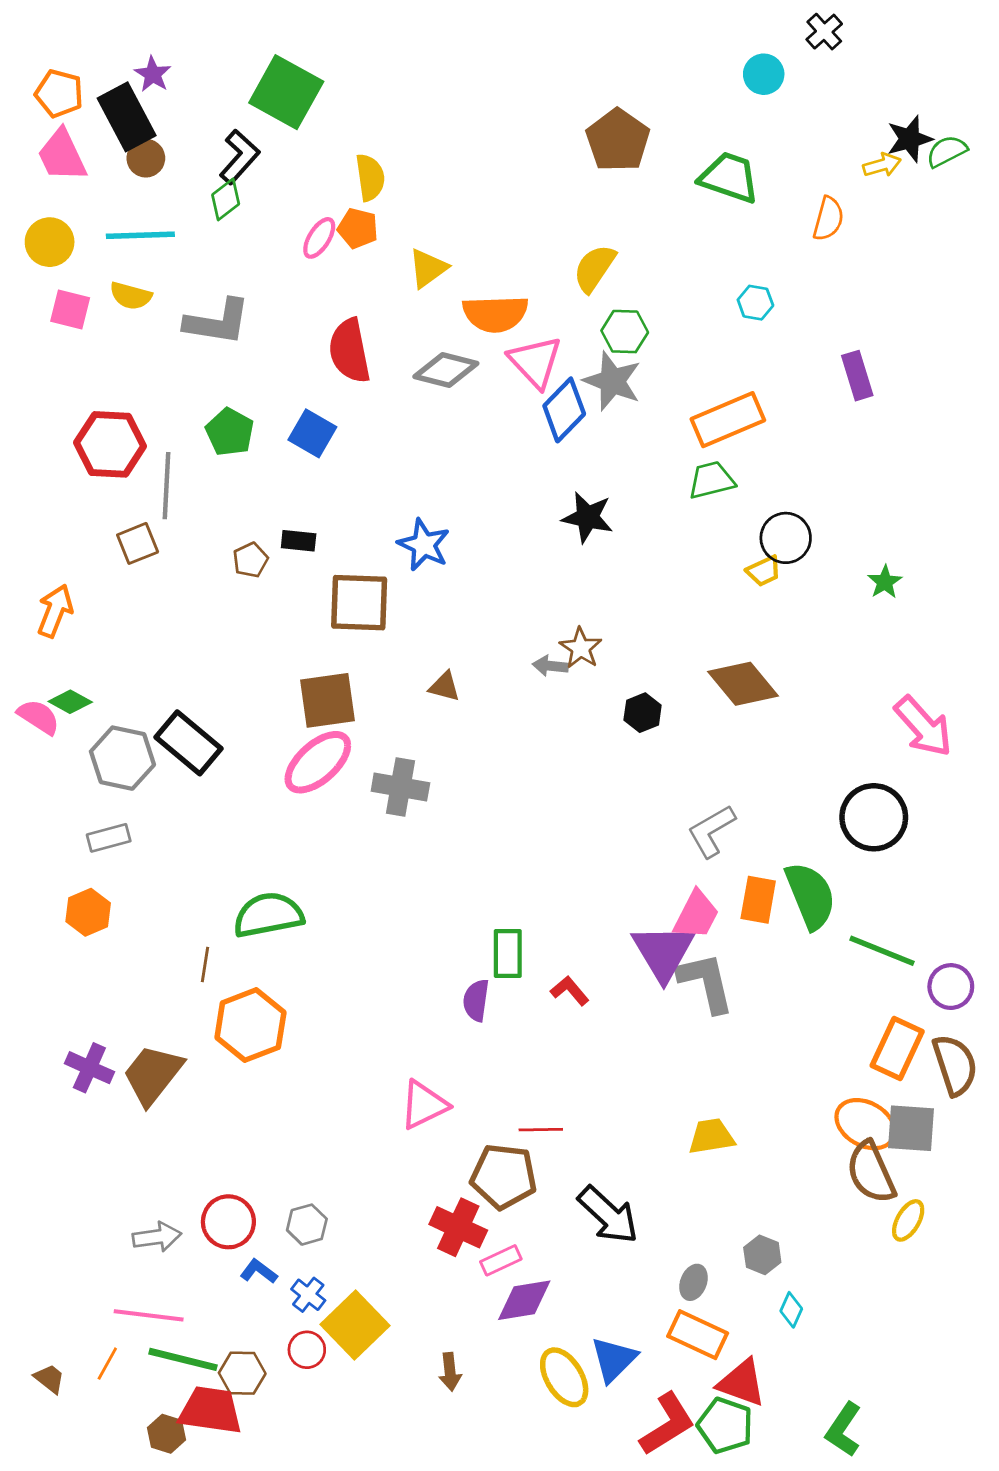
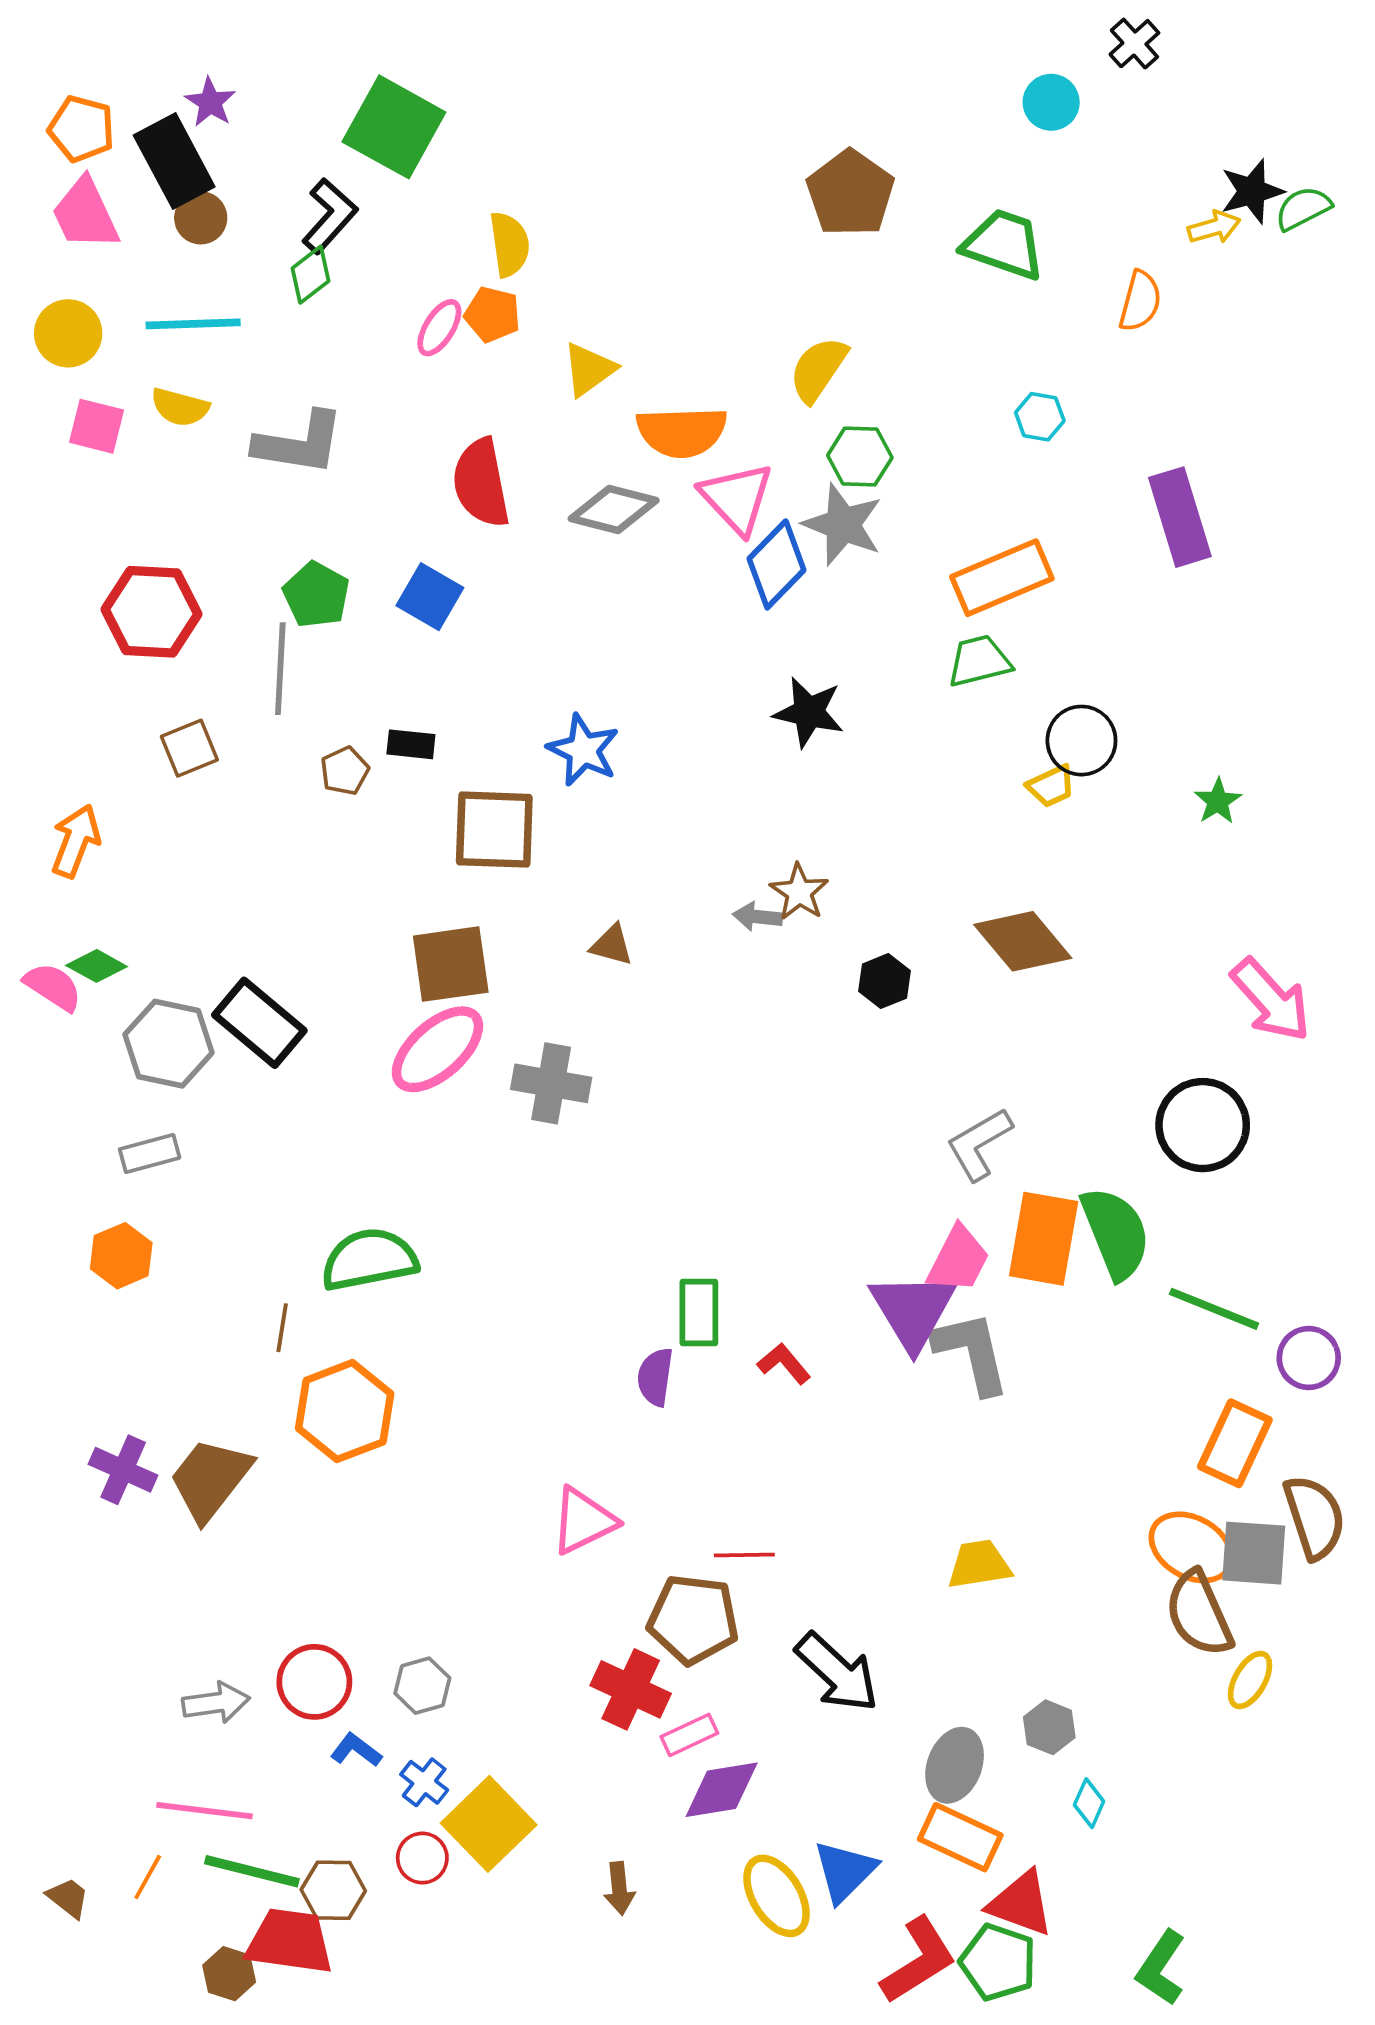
purple rectangle: (857, 376) -> (1180, 517), size x1.4
gray line: (166, 486) -> (280, 669), moved
orange rectangle: (758, 900) -> (1044, 1239), size x1.4
brown semicircle: (955, 1065) -> (1314, 1517), moved
gray ellipse: (694, 1282) -> (955, 1765), size x1.5

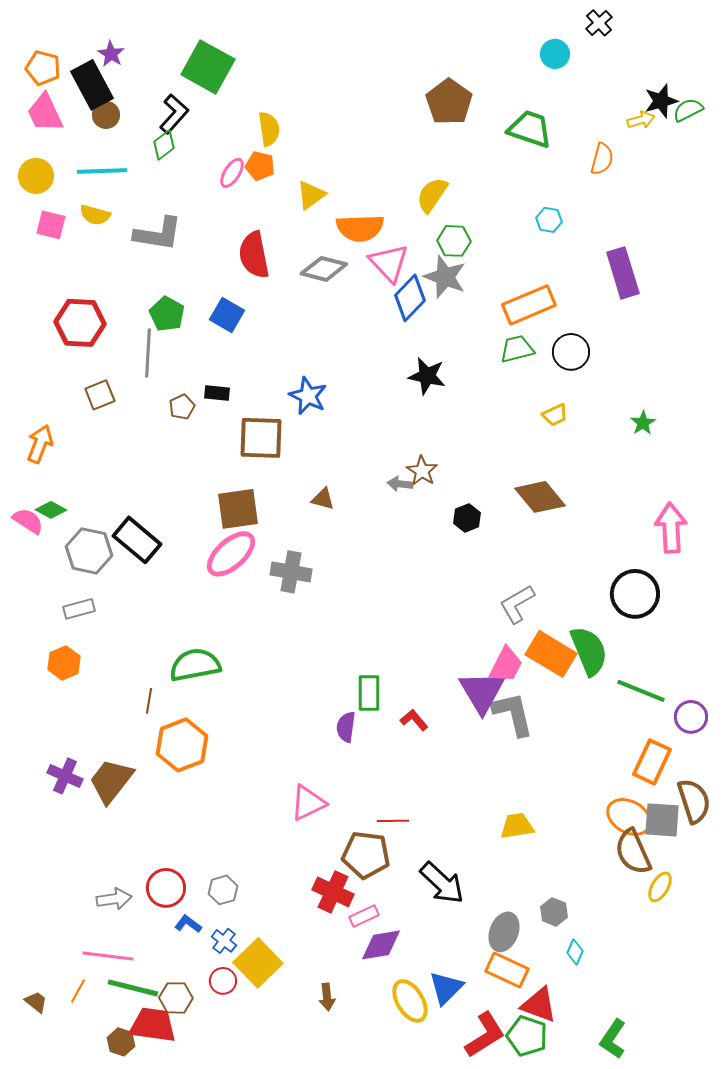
black circle: (1081, 741) -> (571, 352), moved
pink arrow: (1271, 1000) -> (671, 528), turned -141
orange rectangle: (1044, 1239) -> (551, 654), turned -69

